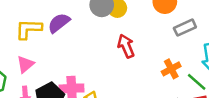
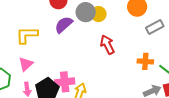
purple semicircle: (59, 23) -> (64, 25), moved
orange cross: (171, 69) -> (145, 61), turned 35

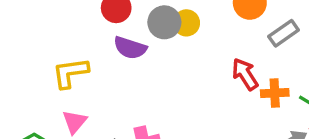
purple semicircle: (64, 25) -> (130, 48), turned -114
red arrow: (107, 45) -> (245, 74), moved

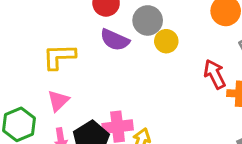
yellow circle: (186, 23) -> (166, 41), moved

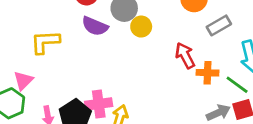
pink triangle: (58, 101) -> (23, 81), moved

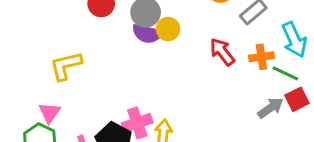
purple semicircle: (95, 26) -> (147, 34), moved
orange cross: (208, 73) -> (261, 57), moved

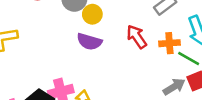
purple semicircle: (147, 34) -> (89, 42), moved

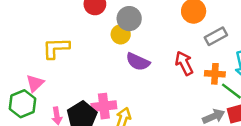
yellow circle: (92, 14) -> (121, 34), moved

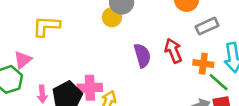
purple semicircle: (138, 62) -> (142, 55), moved, turned -135

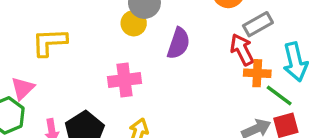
red arrow: (173, 51) -> (242, 50), moved
purple semicircle: (142, 55) -> (179, 43), moved, turned 40
pink cross: (90, 88) -> (124, 80), moved

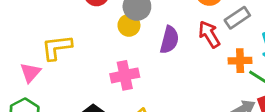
red arrow: (242, 50) -> (209, 34), moved
pink triangle: (23, 88) -> (30, 72), moved

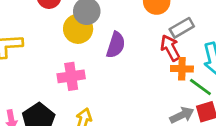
yellow circle: (129, 25) -> (78, 29), size x1.4
red arrow: (209, 34) -> (170, 48), moved

